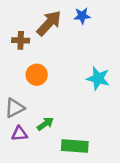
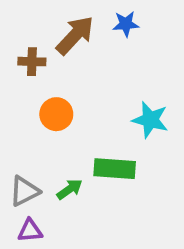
gray triangle: (15, 108) -> (24, 191), moved
purple triangle: (19, 134) -> (30, 231), moved
green rectangle: (75, 146) -> (115, 169), moved

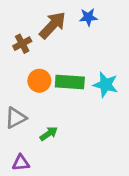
brown cross: (32, 62) -> (22, 44), turned -30
green rectangle: (115, 169) -> (70, 82), moved
gray triangle: (24, 191) -> (16, 118), moved

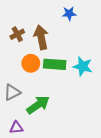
brown arrow: (53, 25) -> (41, 37), moved, turned -55
green arrow: (49, 134) -> (38, 105), size x1.6

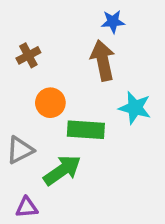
brown arrow: (41, 37) -> (103, 60), moved
green rectangle: (55, 64) -> (86, 130), moved

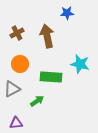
brown arrow: (103, 60) -> (47, 36), moved
orange circle: (50, 103) -> (20, 64), moved
green arrow: (62, 170) -> (37, 101), size x0.6

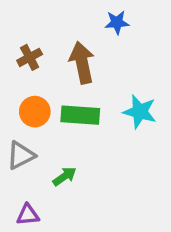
green rectangle: (51, 77) -> (80, 115), moved

